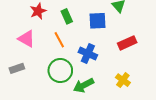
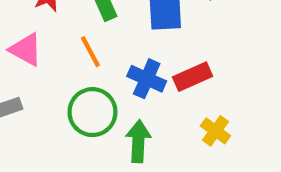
red rectangle: (127, 43) -> (193, 77), moved
green arrow: (84, 85) -> (138, 141), turned 120

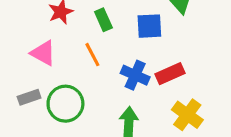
green circle: (92, 112) -> (65, 104), moved
yellow cross: (215, 131) -> (187, 115), size x1.4

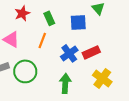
orange line: (92, 55) -> (42, 40), turned 49
blue cross: (135, 75) -> (69, 53), turned 30

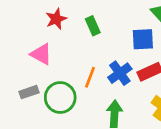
blue square: (78, 22) -> (143, 39), moved
orange line: (42, 40) -> (90, 77), moved

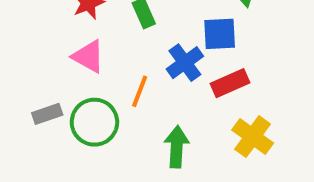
pink triangle: (41, 54) -> (88, 56), moved
blue cross: (120, 73) -> (185, 63), moved

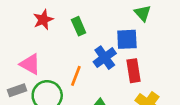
pink triangle: (88, 56) -> (30, 64), moved
red rectangle: (230, 83) -> (134, 71), turned -75

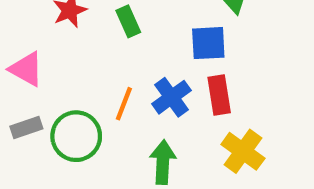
blue cross: (105, 58) -> (171, 97), moved
pink triangle: (30, 64) -> (26, 69), moved

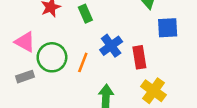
blue square: (208, 43) -> (168, 28), moved
blue cross: (171, 97) -> (111, 46), moved
green circle: (76, 136) -> (52, 57), moved

